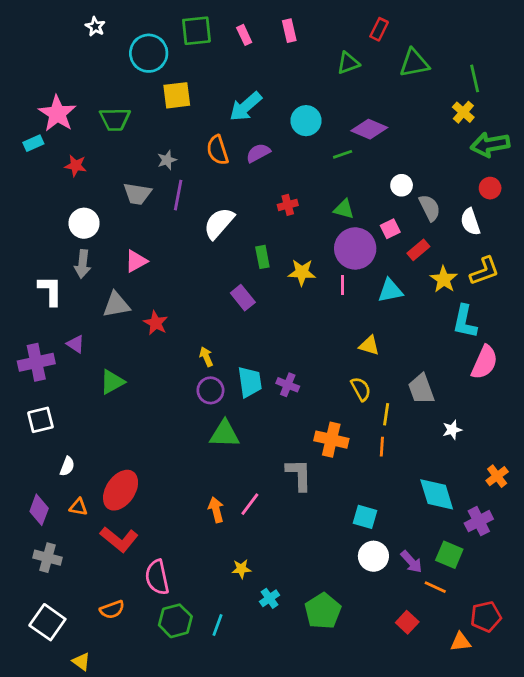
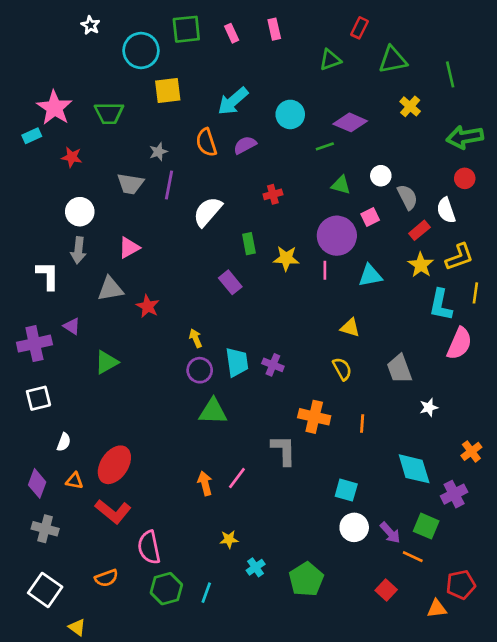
yellow cross: (463, 112) -> (410, 106), moved
green triangle: (344, 209) -> (341, 185), moved
red rectangle: (418, 250) -> (419, 230), moved
yellow line: (386, 414) -> (475, 293), moved

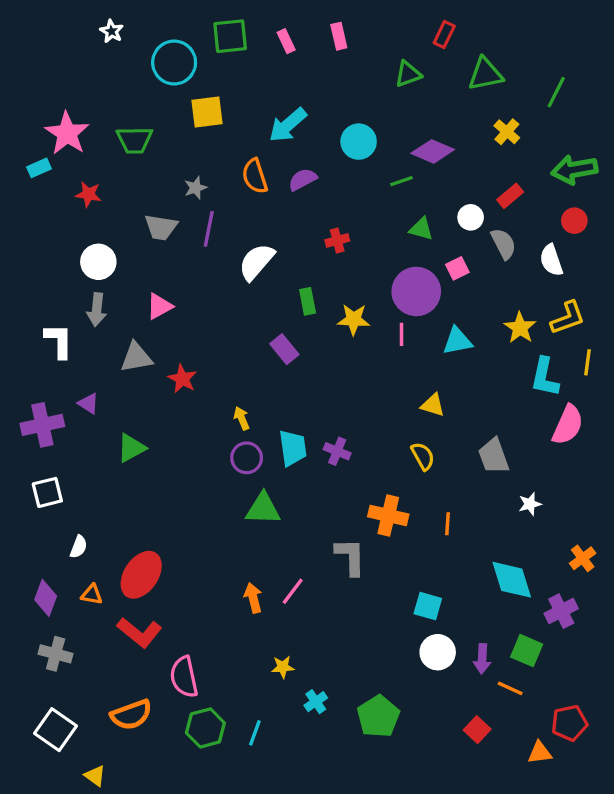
green line: (450, 74) -> (556, 92), turned 40
red rectangle: (419, 230) -> (510, 196), moved
purple arrow: (390, 533) -> (482, 659), turned 45
orange semicircle: (106, 578) -> (131, 715), size x1.4

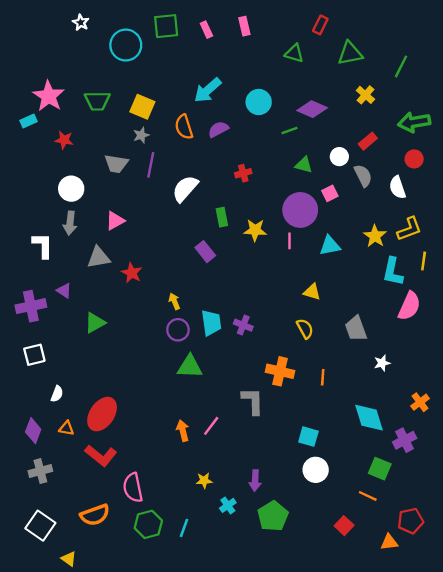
green triangle: (408, 74) -> (294, 53), turned 36
yellow square: (207, 112) -> (142, 107), moved, turned 30
gray cross: (56, 654) -> (40, 471), turned -30
purple arrow: (482, 659) -> (255, 481), moved

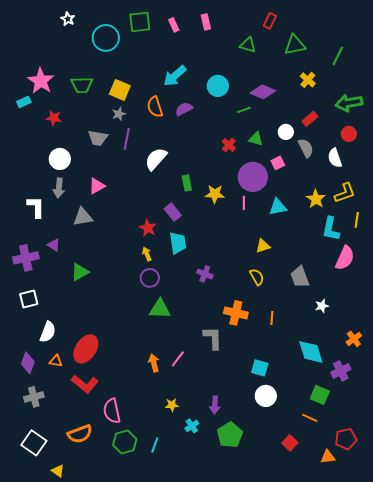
red cross: (243, 173) -> (229, 145), moved, turned -32
red star: (132, 273) -> (148, 228), moved
yellow triangle: (312, 292) -> (263, 246), turned -35
cyan trapezoid: (211, 323) -> (178, 243), moved
white semicircle: (57, 394) -> (48, 332), size x1.5

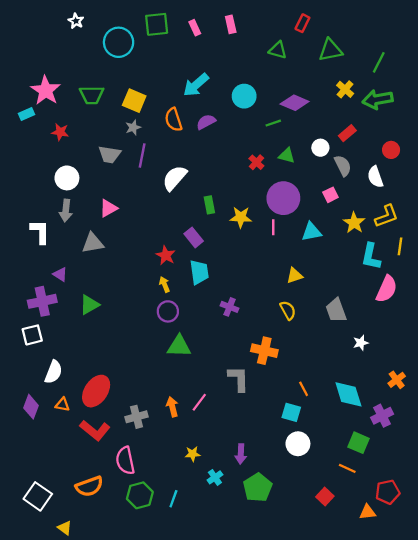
green arrow: (349, 103) -> (378, 99), moved
pink square: (278, 163) -> (330, 195), moved
purple cross: (26, 258) -> (42, 301), moved
orange line: (272, 318) -> (304, 389), moved, turned -32
gray cross: (34, 397) -> (136, 417), moved

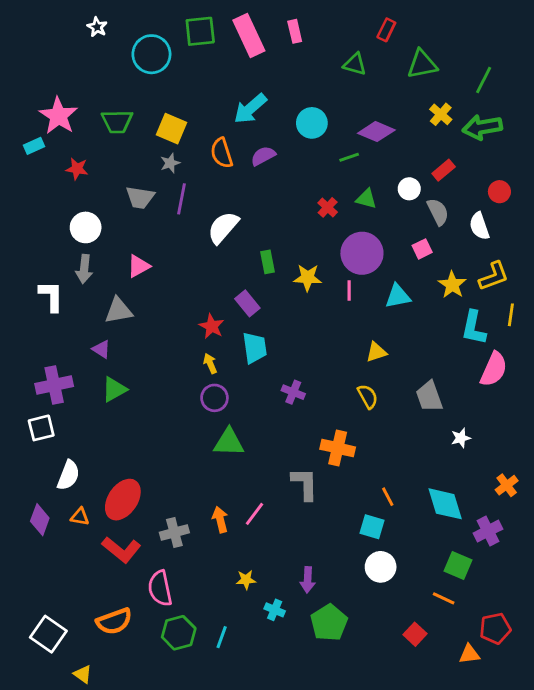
pink rectangle: (195, 28) -> (249, 36), size x2.0
purple triangle: (60, 274) -> (101, 349), moved
cyan cross: (215, 477) -> (275, 610), turned -32

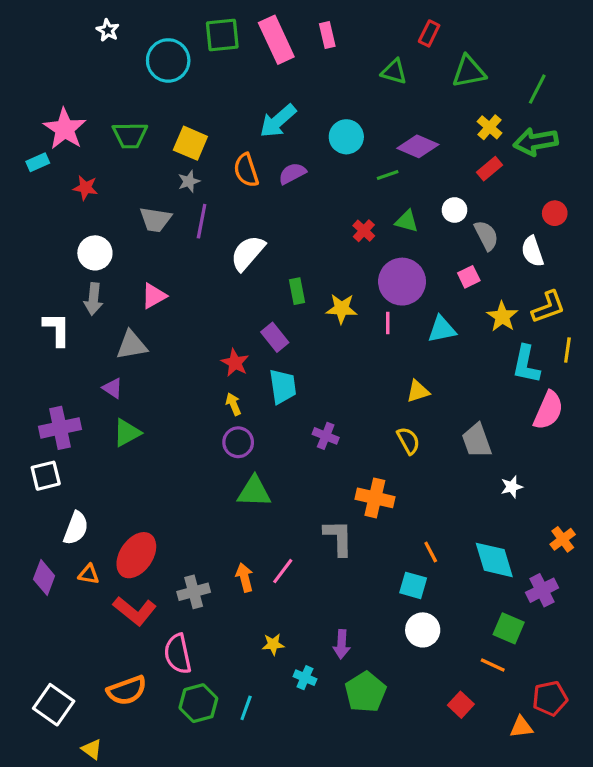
red rectangle: (444, 170) -> (489, 169), moved

